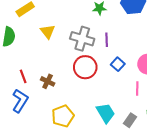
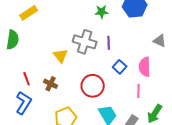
yellow triangle: (48, 32) -> (61, 56), moved
red circle: (85, 67) -> (93, 86), moved

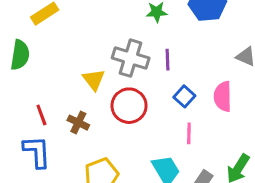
red circle: (93, 86) -> (129, 106), moved
pink line: (139, 91) -> (189, 133), moved
blue L-shape: (24, 103) -> (37, 152), turned -35

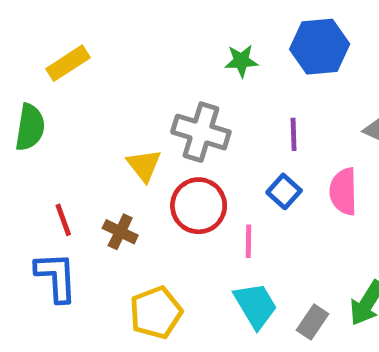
purple line: (167, 60) -> (294, 134), moved
pink line: (189, 133) -> (248, 241), moved

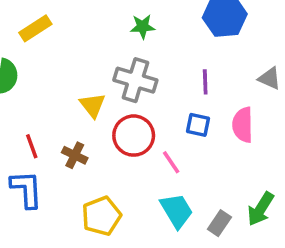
green star: (241, 61) -> (143, 27), moved
blue square: (284, 191) -> (198, 125), turned -30
pink line: (248, 241) -> (171, 162), turned -35

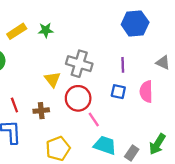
green star: (143, 27) -> (46, 30), moved
brown cross: (75, 155) -> (41, 111), turned -32
pink line: (171, 162) -> (94, 120), moved
cyan trapezoid: (177, 211) -> (105, 145), turned -40

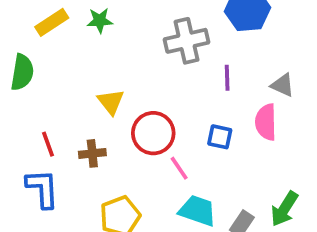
gray triangle: (163, 63) -> (283, 85), moved
gray cross: (79, 64) -> (187, 41), moved, turned -30
blue square: (118, 92) -> (220, 137), moved

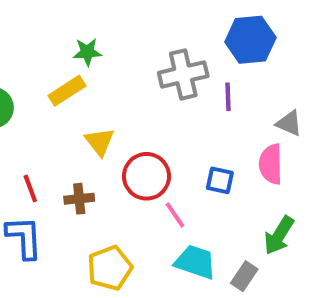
yellow rectangle: (52, 22) -> (67, 91), moved
purple line: (227, 78) -> (228, 97), moved
green arrow: (284, 209) -> (279, 235), moved

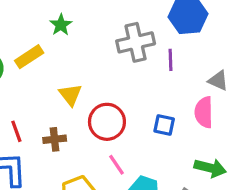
green star: (87, 52) -> (61, 25), turned -30
yellow rectangle: (67, 91) -> (29, 57), moved
pink line: (175, 215) -> (116, 165), moved
green arrow: (279, 235) -> (210, 168), turned -108

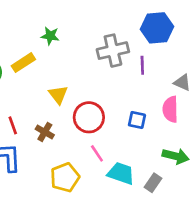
green star: (61, 25) -> (50, 36), turned -30
brown cross: (55, 139) -> (45, 132), turned 36

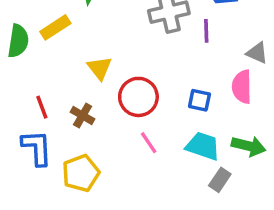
cyan trapezoid: (121, 173) -> (203, 146), moved
yellow pentagon: (65, 177) -> (81, 173), moved

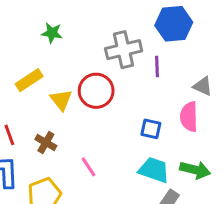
yellow rectangle: (55, 27) -> (29, 80), moved
red circle: (138, 97) -> (96, 91), moved
pink line: (149, 143) -> (88, 167), moved

